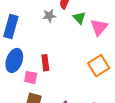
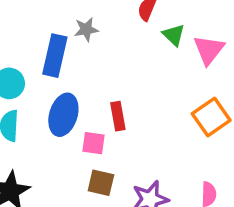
gray star: (49, 16) -> (86, 29), moved

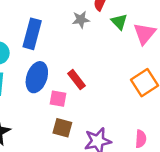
gray star: (86, 29) -> (81, 20), moved
red rectangle: (118, 116) -> (76, 80), turned -30

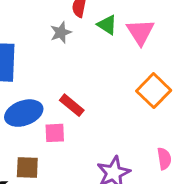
blue ellipse: (37, 77) -> (24, 113), turned 64
brown square: (62, 128) -> (27, 168), moved

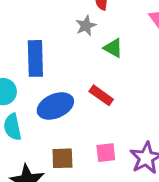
green triangle: (107, 25) -> (113, 48), moved
pink square: (55, 133) -> (106, 153), moved

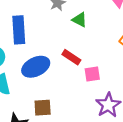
pink square: (106, 153) -> (92, 74), moved

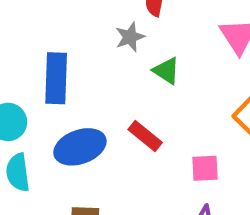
pink square: (92, 74) -> (205, 168), moved

